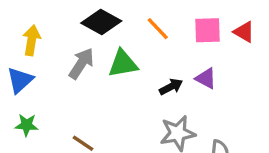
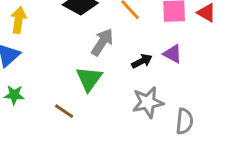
gray arrow: (81, 64) -> (102, 42), moved
green triangle: (123, 64) -> (89, 79), moved, turned -44

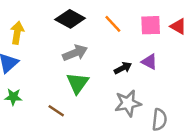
gray arrow: (102, 42) -> (75, 53), moved, turned 35

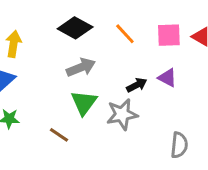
gray star: (128, 103) -> (122, 114), moved

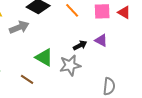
gray arrow: (81, 67) -> (19, 27), moved
green triangle: (84, 103) -> (44, 57), turned -36

